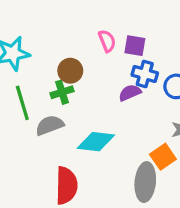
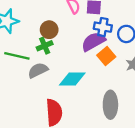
purple semicircle: (130, 93) -> (93, 42), size x1.5
green line: (22, 103) -> (17, 56), turned -55
orange square: (163, 157) -> (106, 56), moved

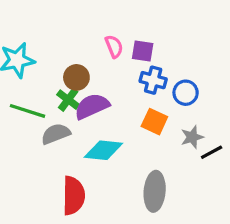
purple semicircle: (93, 42) -> (92, 106), moved
green cross: (45, 46) -> (68, 100), turned -35
orange square: (106, 56) -> (154, 122), turned -30

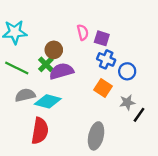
gray semicircle: (56, 134) -> (25, 95), moved
cyan diamond: (103, 150) -> (48, 101), moved
black line: (212, 152) -> (139, 115), turned -35

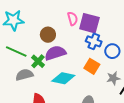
purple square: (102, 38) -> (89, 23), size x1.5
green cross: (46, 64) -> (38, 61), moved
cyan diamond: (48, 101) -> (63, 78), moved

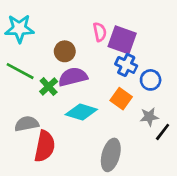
gray semicircle: (24, 75) -> (27, 124), moved

